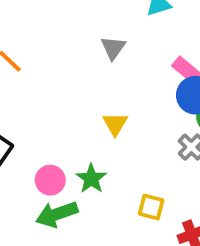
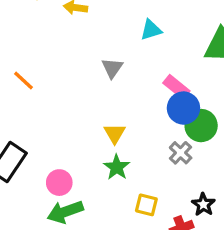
green star: (91, 179) -> (117, 167), moved

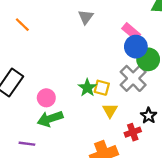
yellow triangle: (115, 133) -> (110, 111), moved
gray cross: (181, 153) -> (133, 78), size x1.6
yellow square: (146, 205) -> (102, 88), moved

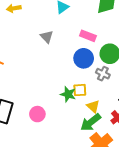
blue circle: (136, 47) -> (84, 58), moved
gray cross: (133, 78) -> (103, 74), size x0.6
green arrow: (50, 119) -> (91, 122), moved

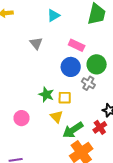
green star: (68, 94) -> (46, 95), moved
yellow triangle: (93, 106) -> (57, 117), moved

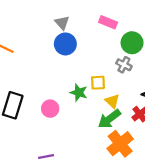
blue circle: (71, 67) -> (65, 44), moved
green star: (46, 95) -> (79, 93), moved
yellow triangle: (57, 117) -> (112, 101), moved

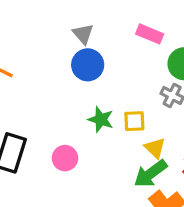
green star: (79, 93) -> (101, 119), moved

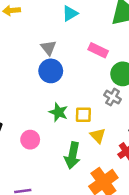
green arrow: (150, 174) -> (72, 155), moved, turned -45

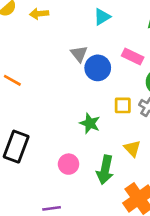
blue circle: (51, 71) -> (98, 68), moved
yellow square: (83, 115) -> (123, 105), moved
pink circle: (30, 140) -> (69, 164), moved

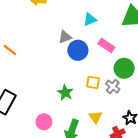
cyan triangle: (102, 17) -> (90, 19), moved
gray triangle: (79, 54) -> (65, 37), turned 40

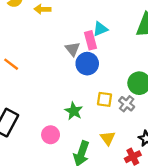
gray triangle: (65, 37) -> (73, 49), turned -48
pink rectangle: (106, 45) -> (90, 40), moved, turned 42
pink circle: (44, 122) -> (51, 135), moved

